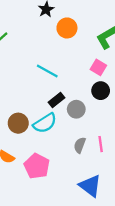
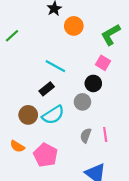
black circle: (101, 91) -> (93, 83), moved
black rectangle: (57, 100) -> (47, 89), moved

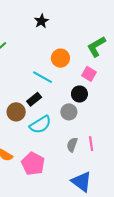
orange circle: (74, 26) -> (60, 58), moved
brown circle: (28, 115) -> (16, 112), moved

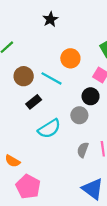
black rectangle: (34, 99) -> (34, 102), moved
brown circle: (16, 112) -> (24, 76), moved
pink pentagon: (33, 164) -> (28, 187), moved

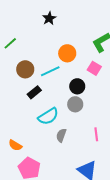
cyan line: (51, 78) -> (50, 71), turned -54
black circle: (91, 96) -> (77, 86), moved
gray semicircle: (83, 150) -> (61, 135), moved

